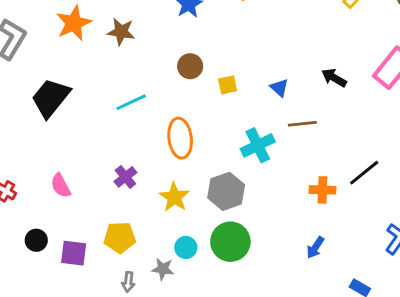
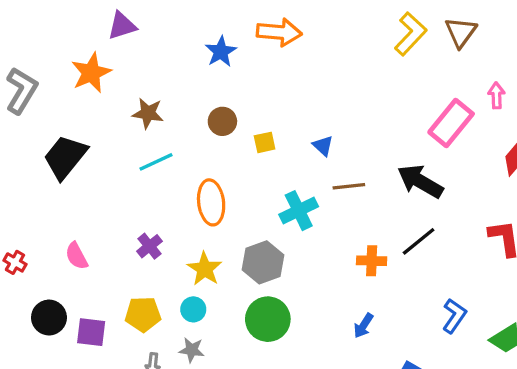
brown star: (121, 32) -> (148, 113), moved
black arrow: (334, 78) -> (420, 181), moved, size x1.6
black circle: (36, 240) -> (49, 318), size x1.4
cyan circle: (186, 247) -> (193, 309), moved

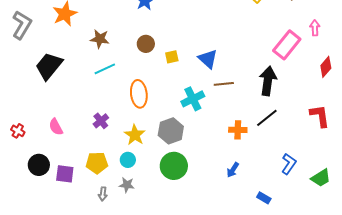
blue triangle: (323, 146) -> (208, 59), size x1.5
black arrow: (420, 181) -> (268, 81), turned 68

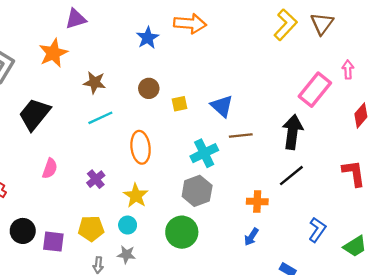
pink semicircle: (56, 127) -> (50, 168), moved, turned -132
orange cross: (238, 130) -> (257, 201), moved
gray hexagon: (171, 131) -> (197, 191), moved

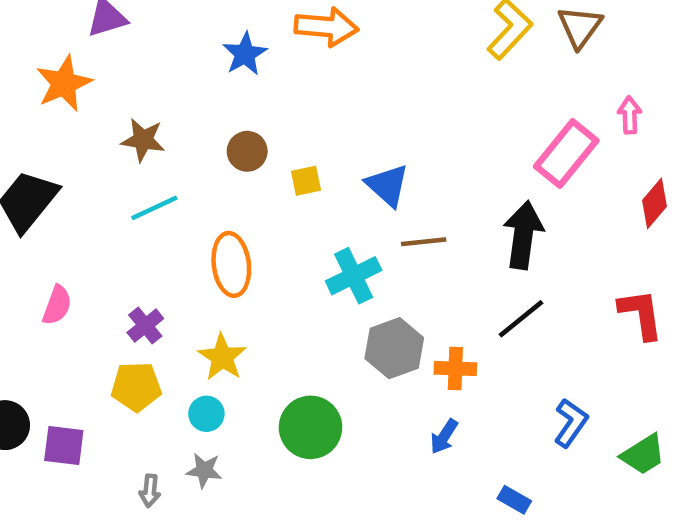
gray hexagon: (197, 191) -> (394, 348), moved
yellow pentagon: (91, 229) -> (136, 387), moved

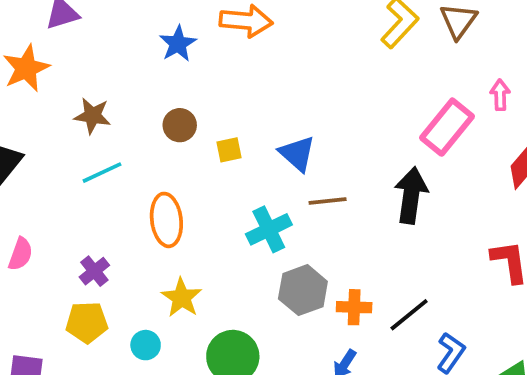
black line: (521, 319) -> (409, 315), moved
yellow star: (222, 357) -> (182, 298), moved

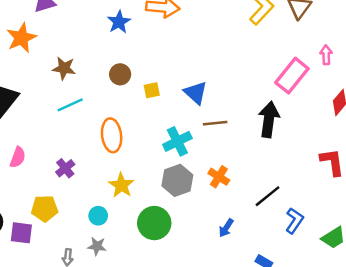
gray hexagon: (303, 290) -> (177, 180), moved
orange cross: (354, 307) -> (219, 177), moved, turned 30
yellow pentagon: (87, 322) -> (45, 208), moved

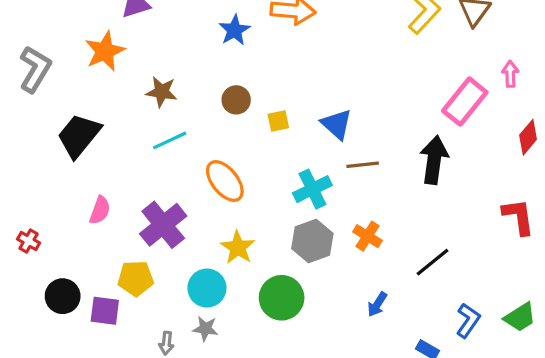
orange ellipse: (112, 135) -> (225, 181), turned -32
purple cross: (65, 168) -> (163, 225), size x1.8
cyan circle: (98, 216) -> (207, 288), size x1.5
blue L-shape: (294, 221) -> (468, 320), moved

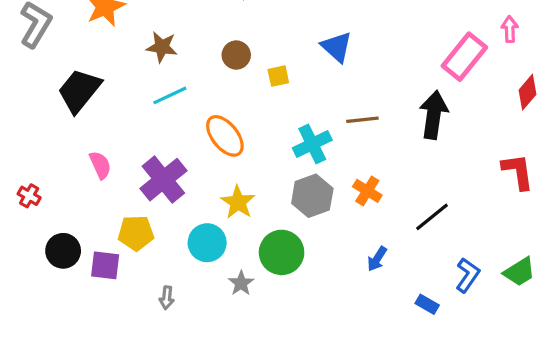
blue triangle: (337, 124) -> (337, 47), moved
pink semicircle: (100, 210) -> (100, 165), turned -44
gray star: (205, 329) -> (241, 283), moved, turned 30

